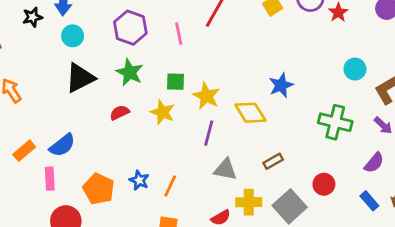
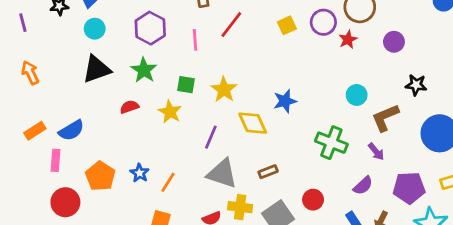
yellow star: (206, 96) -> (224, 90), moved
gray triangle: (225, 169) -> (222, 174), size x1.4

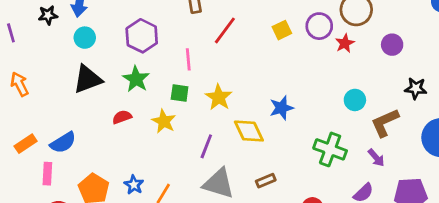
pink line: (195, 40) -> (188, 59), moved

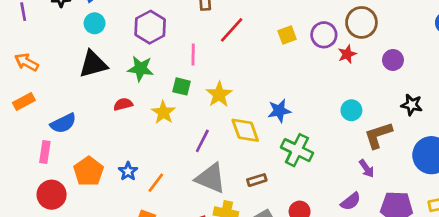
green star: (136, 79) -> (140, 69), turned -30
orange arrow: (20, 84) -> (27, 62), turned -40
orange rectangle: (26, 144) -> (24, 102), moved
green cross: (330, 149) -> (297, 150), moved

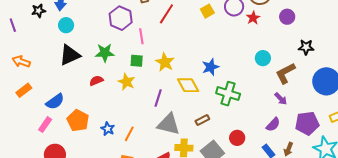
purple hexagon: (150, 27) -> (121, 18), moved
pink rectangle: (45, 152) -> (45, 125), turned 35
orange pentagon: (89, 171) -> (78, 120), moved

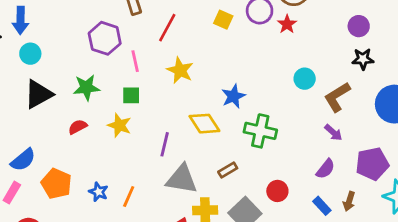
yellow square: (207, 11) -> (223, 20), turned -32
purple circle: (287, 17) -> (359, 26), moved
yellow star: (165, 62) -> (180, 70), moved

